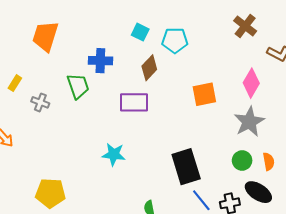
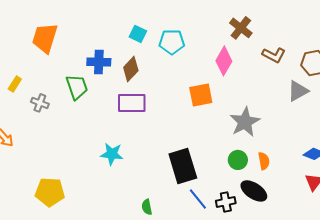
brown diamond: (149, 68) -> (131, 69), moved
pink diamond: (251, 83) -> (224, 61), moved

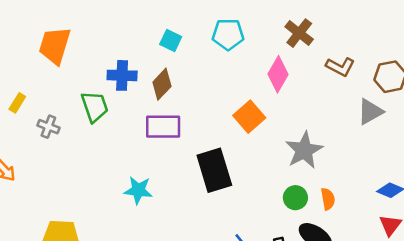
cyan pentagon: (172, 42) -> (228, 34), moved
orange square: (201, 95) -> (249, 117), turned -30
black rectangle: (183, 166) -> (214, 170), moved

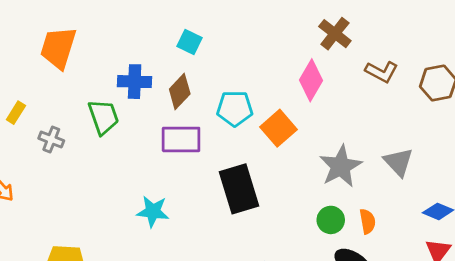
cyan pentagon: (228, 34) -> (235, 108), moved
gray triangle: (370, 112) -> (398, 162), moved, turned -44

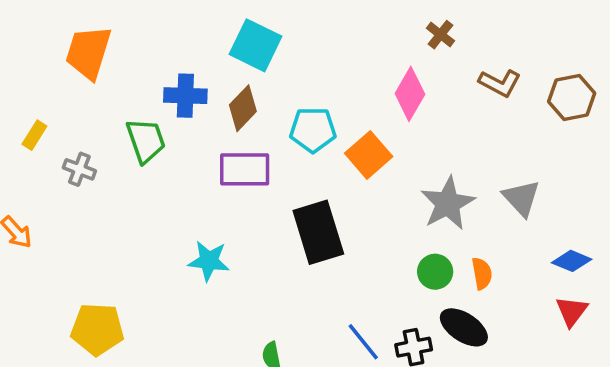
brown cross: (335, 34) -> (440, 35), size x0.7
cyan square: (190, 42) -> (255, 45), size x1.6

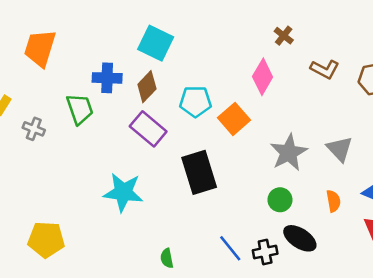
purple rectangle: (245, 169) -> (148, 129), turned 40
cyan star: (209, 261) -> (123, 192), size x1.4
orange semicircle: (482, 273) -> (333, 201), moved

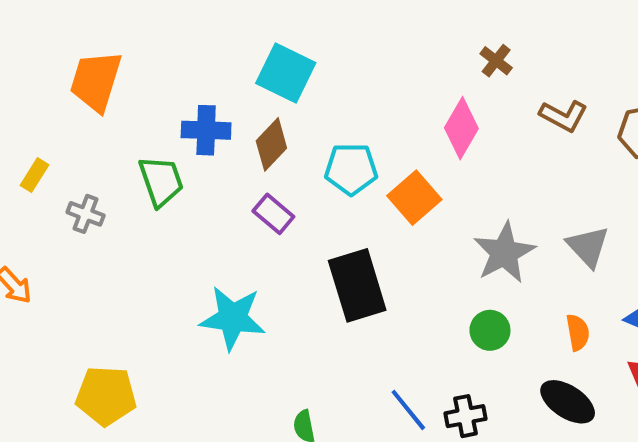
purple rectangle: (148, 129) -> (273, 214), size x0.7
black ellipse: (300, 238) -> (568, 402), moved

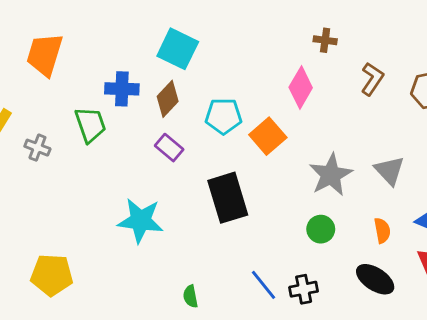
brown cross: (496, 61) -> (325, 40), turned -30
brown L-shape: (563, 116) -> (372, 79), turned -84

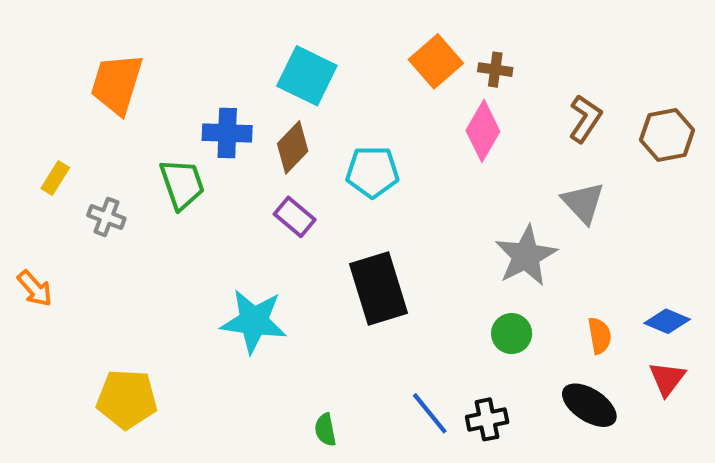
brown cross: (325, 40) -> (495, 70), moved
orange square: (268, 136) -> (436, 61), moved
gray triangle: (389, 170) -> (583, 203), moved

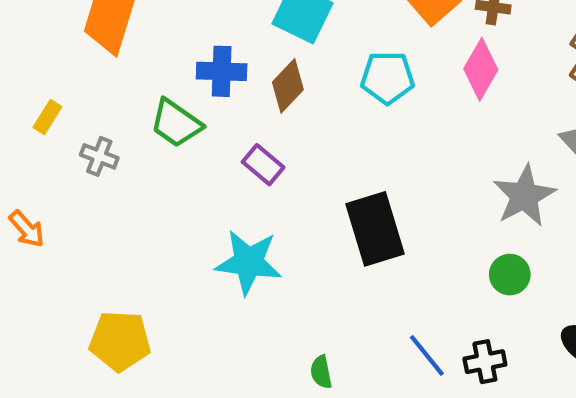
cyan pentagon: (372, 172) -> (387, 78), moved
green trapezoid: (182, 184) -> (176, 123), turned 144
purple rectangle: (295, 217) -> (263, 165), moved

